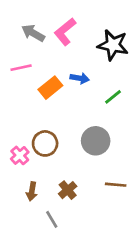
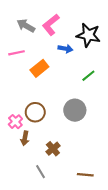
blue arrow: (80, 78) -> (65, 49), moved
brown line: (116, 185) -> (85, 175), moved
brown arrow: (32, 191) -> (25, 138), moved

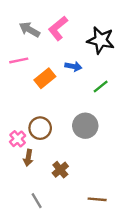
blue arrow: (65, 49) -> (73, 66), moved
gray line: (40, 172) -> (37, 201), moved

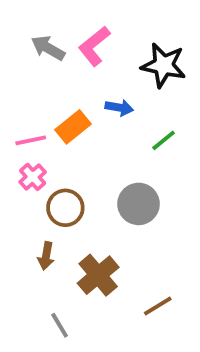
pink line: (19, 60) -> (31, 140), moved
pink cross: (18, 139) -> (33, 177), moved
brown cross: (60, 170) -> (98, 275), size x1.5
brown line: (97, 199) -> (158, 306), moved, turned -36

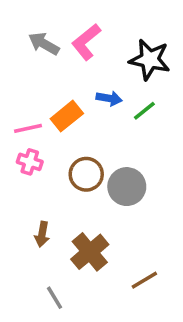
green line: (164, 140) -> (144, 111), moved
pink cross: (33, 177) -> (30, 162), turned -30
brown circle: (65, 208) -> (86, 174), moved

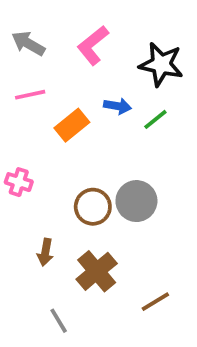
gray arrow: (44, 44) -> (28, 43), moved
pink line: (28, 128) -> (30, 95), moved
pink cross: (30, 162) -> (19, 182), moved
brown circle: (86, 174) -> (93, 207), moved

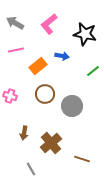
green line: (155, 119) -> (93, 71), moved
brown circle: (93, 207) -> (45, 94), moved
brown line: (155, 302) -> (82, 159), turned 49

